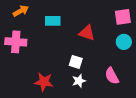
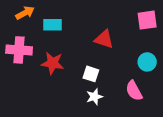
cyan rectangle: (53, 21) -> (53, 25), moved
cyan circle: (124, 42) -> (147, 62), moved
red star: (44, 82) -> (53, 63), moved

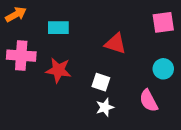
orange arrow: (25, 13) -> (16, 14), moved

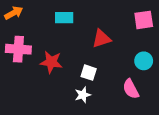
cyan rectangle: (58, 28) -> (64, 18), moved
red triangle: (115, 44) -> (102, 39), turned -36
white star: (105, 107) -> (83, 95), moved

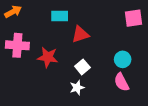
red triangle: (102, 39) -> (80, 34), moved
cyan circle: (144, 61) -> (123, 59), moved
white square: (89, 73) -> (82, 67), turned 32

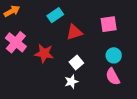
cyan rectangle: (60, 16) -> (55, 15), turned -35
pink square: (133, 18) -> (109, 24), moved
pink cross: (17, 45) -> (16, 42), turned 35

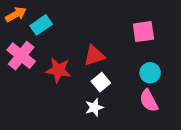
cyan rectangle: (55, 15) -> (41, 25), moved
red triangle: (74, 32) -> (94, 56), moved

